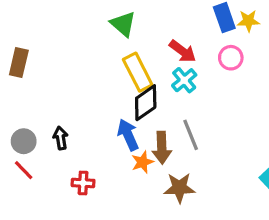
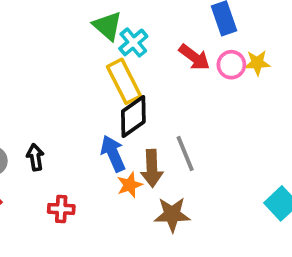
yellow star: (248, 21) -> (257, 63), moved
red arrow: (183, 51) -> (194, 57), moved
cyan cross: (184, 80) -> (133, 42), moved

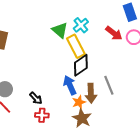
green triangle: (107, 26) -> (60, 30), moved
black arrow: (35, 157) -> (36, 98), moved, turned 144
brown star: (172, 215) -> (82, 118), moved, turned 30

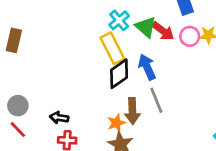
green triangle: (60, 30) -> (146, 27), moved
blue arrow: (70, 85) -> (147, 67), moved
black arrow: (36, 98) -> (59, 118), turned 144

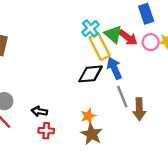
yellow rectangle: (112, 48) -> (100, 47), moved
black diamond: (119, 74) -> (90, 74), turned 30
brown arrow: (132, 111) -> (139, 109), moved

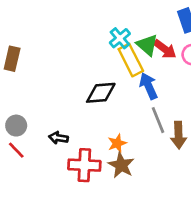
black diamond: (90, 74) -> (101, 93), moved
red cross: (46, 131) -> (84, 165), moved, size x1.6

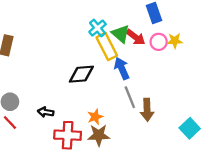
brown star: (121, 165) -> (99, 135), turned -30

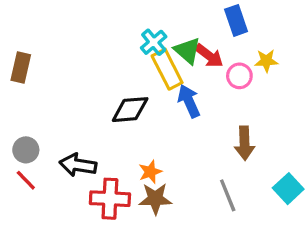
pink circle: (159, 42) -> (239, 76), moved
gray line: (130, 97) -> (228, 195), moved
brown arrow: (147, 110) -> (244, 143), moved
black arrow: (46, 112) -> (78, 165), size x1.5

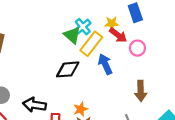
green triangle: (187, 51) -> (72, 35), moved
yellow star: (266, 61) -> (112, 23), moved
yellow rectangle: (167, 69) -> (91, 44), turned 65

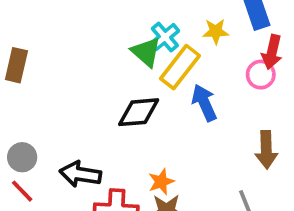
red arrow: (118, 35) -> (272, 52), moved, turned 66

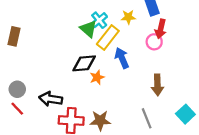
orange star: (161, 182) -> (97, 77), moved

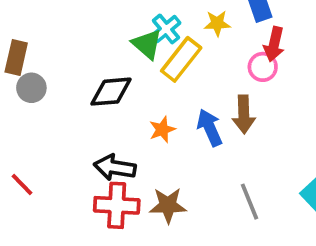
blue arrow: (122, 58) -> (210, 128), moved
black diamond: (84, 63) -> (111, 92), moved
brown arrow: (157, 85) -> (244, 114), moved
gray circle: (17, 89) -> (31, 88), moved
black arrow: (51, 99) -> (115, 167), moved

